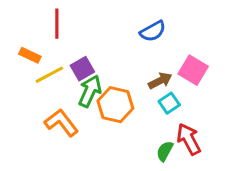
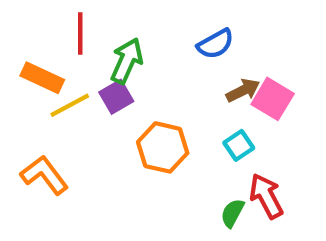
orange rectangle: (30, 55) -> (42, 78), size x1.4
brown arrow: (160, 81) -> (243, 90), moved
green arrow: (90, 91) -> (127, 61), moved
orange L-shape: (61, 123) -> (44, 175), moved

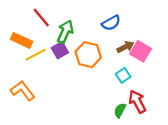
red line: (80, 33) -> (41, 17), turned -40
orange hexagon: (163, 147) -> (88, 55), moved

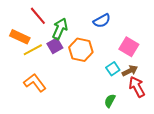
brown arrow: (125, 47) -> (130, 71), moved
orange L-shape: (23, 91) -> (35, 83), moved
red arrow: (137, 102) -> (137, 87), moved

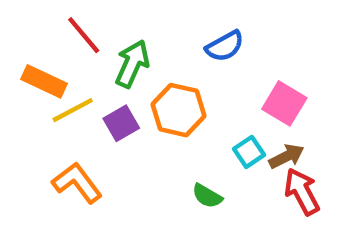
purple square: (55, 46) -> (121, 123), moved
green semicircle: (110, 101) -> (207, 196), moved, turned -88

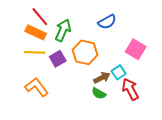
orange rectangle: (44, 81) -> (36, 32), moved
yellow line: (73, 110) -> (35, 52), turned 30
brown arrow: (286, 156) -> (102, 78), moved
red arrow: (302, 192) -> (130, 89), moved

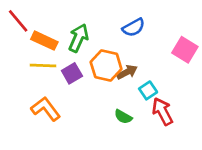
red line: (40, 17) -> (18, 21), moved
pink square: (136, 49) -> (185, 50), moved
brown arrow: (102, 78) -> (127, 72), moved

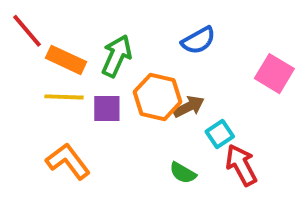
purple square: (72, 73) -> (107, 109), turned 30

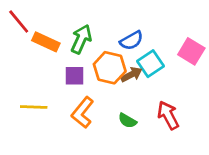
blue semicircle: (198, 40) -> (131, 41), moved
yellow line: (64, 97) -> (34, 107), moved
cyan square: (220, 134) -> (150, 64), moved, size x1.4
orange L-shape: (68, 161) -> (83, 113), moved, turned -104

